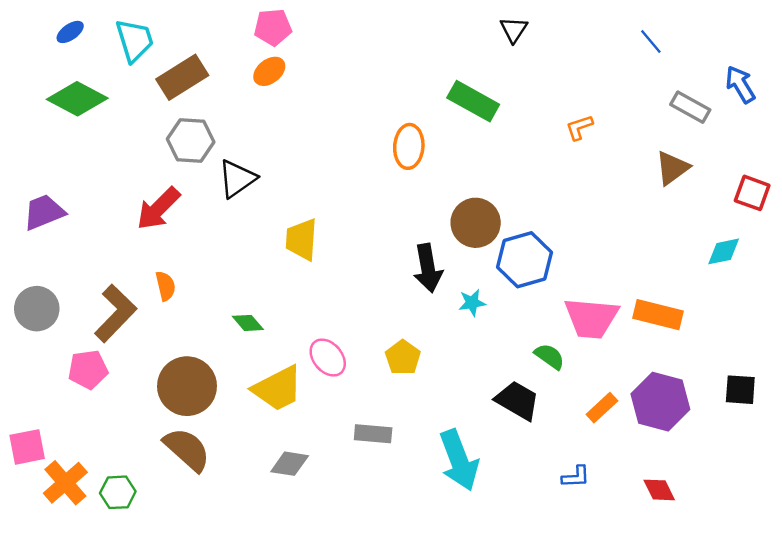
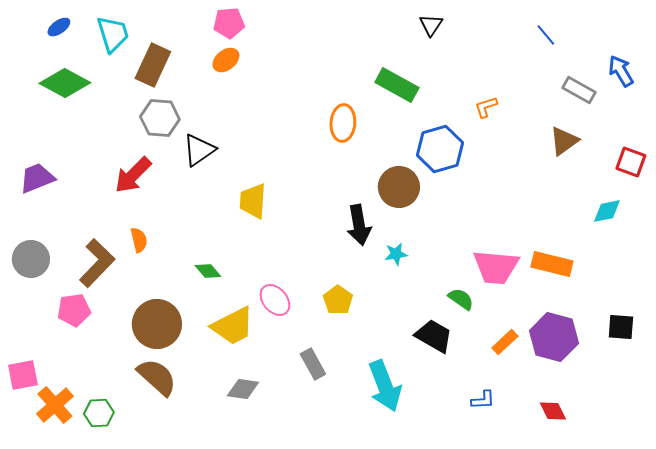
brown rectangle: (182, 77) -> (153, 65), turned -33
blue hexagon: (524, 260) -> (440, 149), moved
gray rectangle: (373, 434) -> (313, 364), turned 56

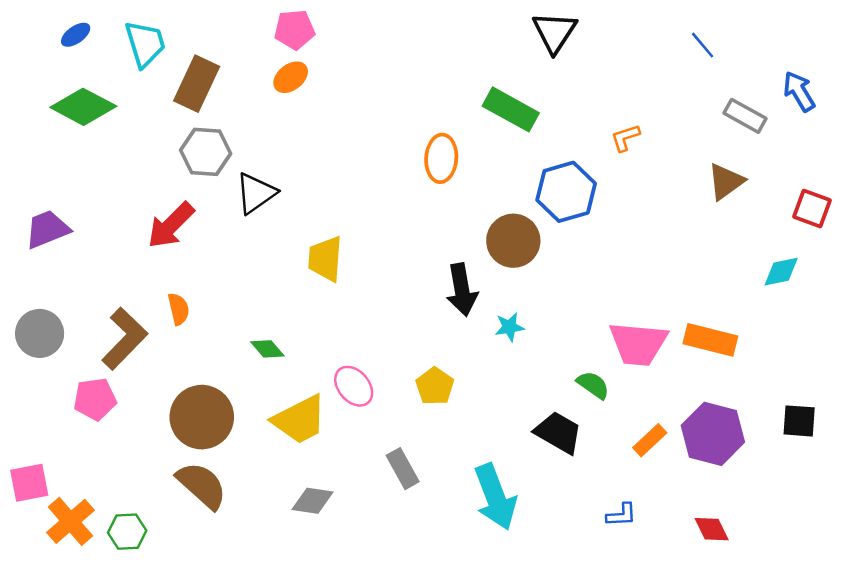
black triangle: (431, 25) -> (555, 32), size x1.5

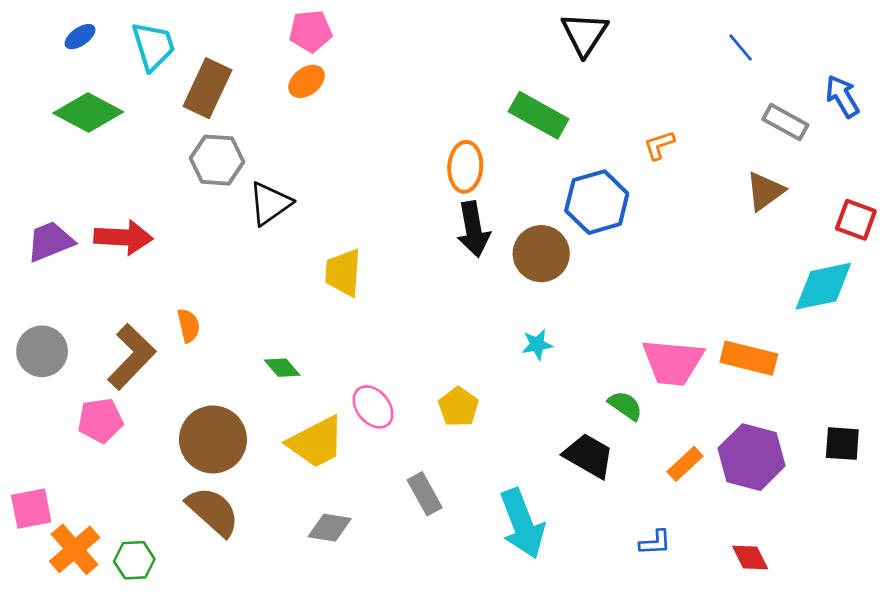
red arrow: (171, 225) -> (123, 237), moved, turned -132
cyan diamond: (781, 272) -> (823, 286), size x1.6
black arrow: (462, 290) -> (473, 229), moved

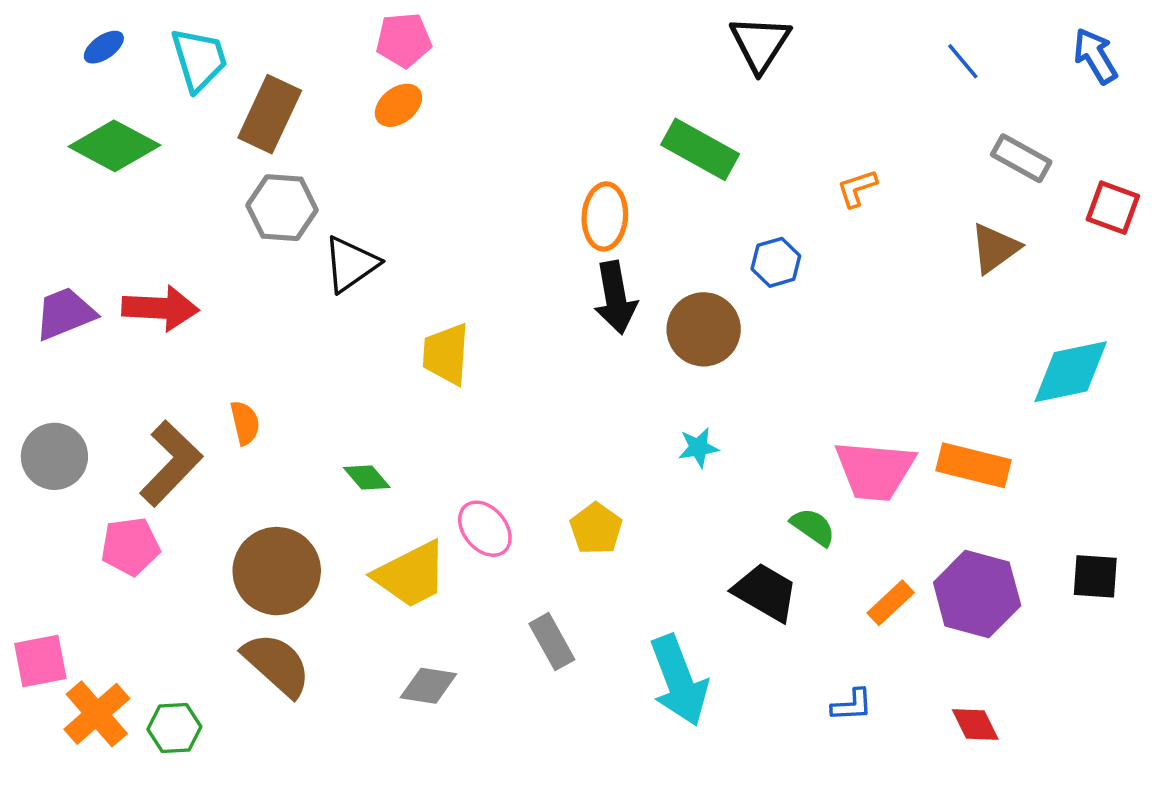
blue arrow: (842, 96) -> (1095, 56), moved
blue hexagon: (597, 202) -> (776, 262), size x0.6
red square: (856, 220) -> (1113, 208), moved

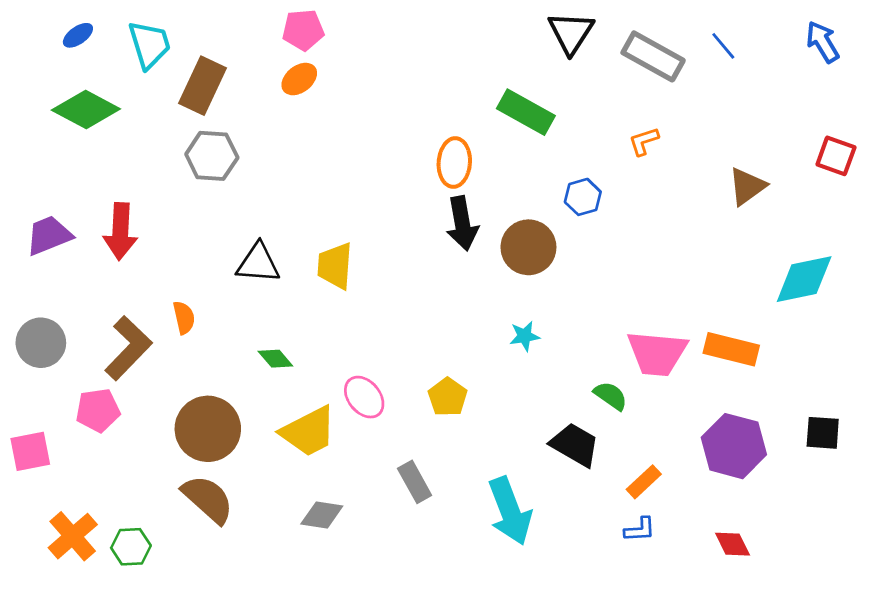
gray rectangle: (1021, 158) -> (653, 56), moved, size x1.4
black triangle: (351, 264) -> (258, 263), moved, turned 39
red arrow: (160, 308) -> (120, 231), turned 90
orange rectangle: (891, 603) -> (644, 482), moved
pink square: (40, 661) -> (30, 451), moved

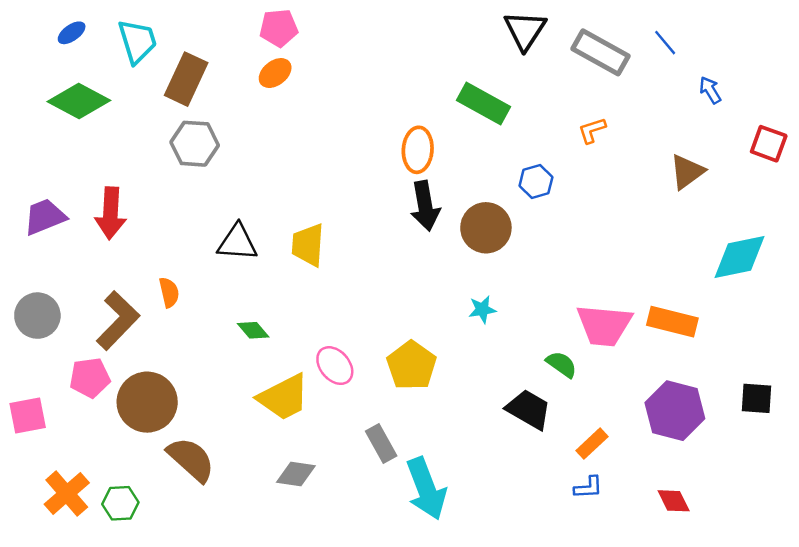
blue arrow: (823, 42) -> (710, 90), moved, size x0.7
yellow pentagon: (448, 397) -> (412, 366), size x1.4
brown circle: (208, 429) -> (147, 402), moved
cyan arrow: (510, 511) -> (426, 489), moved

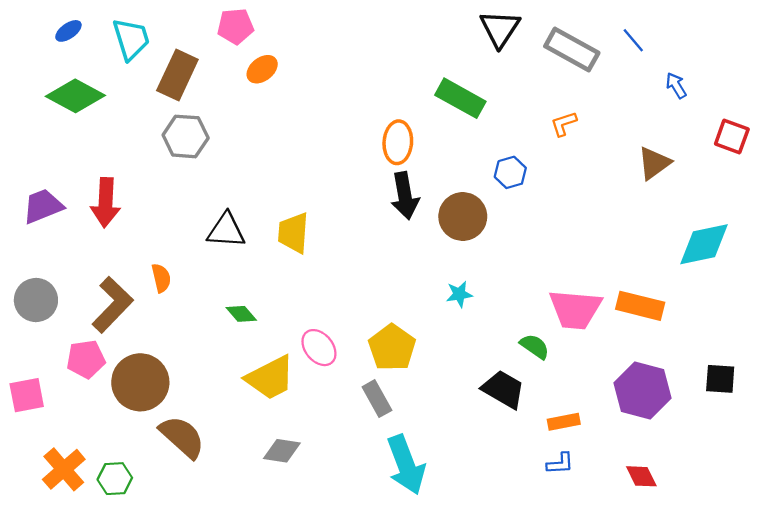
pink pentagon: (279, 28) -> (235, 26), moved
gray rectangle: (381, 444) -> (377, 399), moved
orange rectangle: (592, 444) -> (564, 422), turned 32

